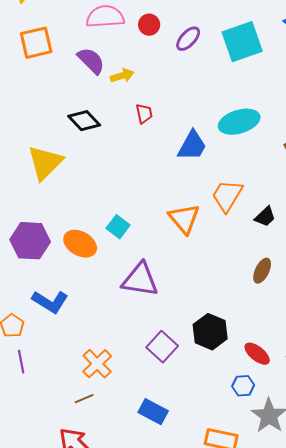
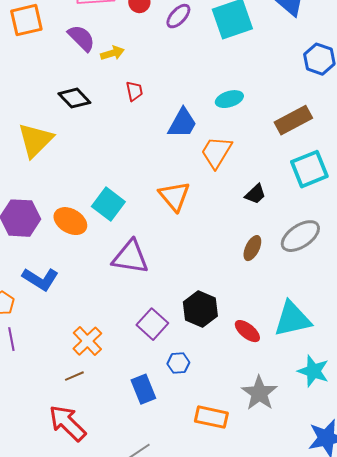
cyan ellipse: (239, 122) -> (229, 99), size x0.7
orange trapezoid: (227, 196) -> (216, 152), moved
cyan square: (118, 227) -> (108, 204), size x1.4
blue hexagon: (243, 386) -> (178, 363), moved
blue rectangle: (153, 412) -> (143, 389), turned 40

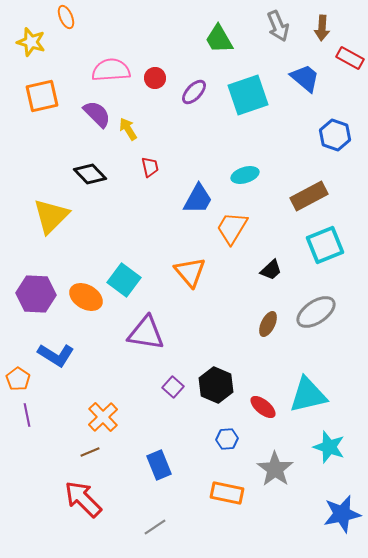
yellow arrow: (112, 53) -> (128, 129), turned -105
purple square: (152, 324) -> (173, 387), moved, size x0.7
blue hexagon: (178, 363) -> (227, 439), moved

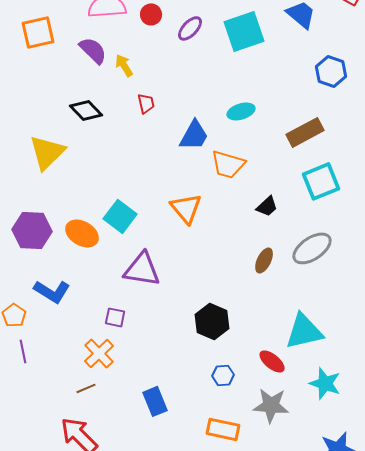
orange trapezoid: (232, 228) -> (228, 164), turned -105
purple square: (173, 387) -> (115, 317), moved, turned -30
red ellipse: (263, 407) -> (272, 361), moved
gray star: (275, 469) -> (271, 405), turned -30

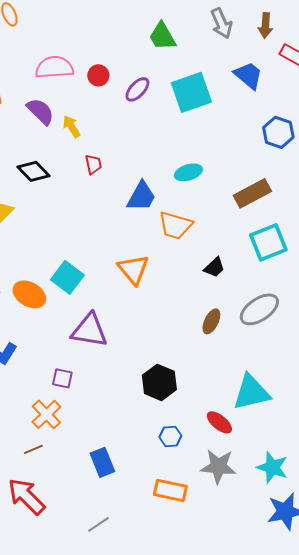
cyan star: (325, 383) -> (272, 467), moved

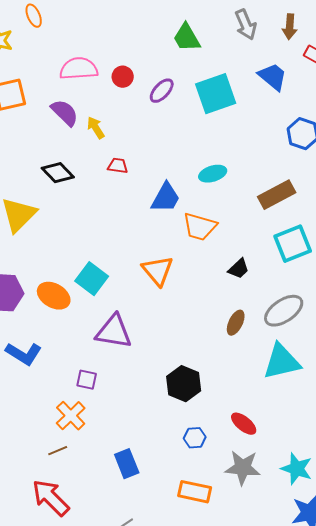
red trapezoid: (93, 164) -> (118, 166), turned -70
cyan triangle: (251, 392) -> (282, 362), moved

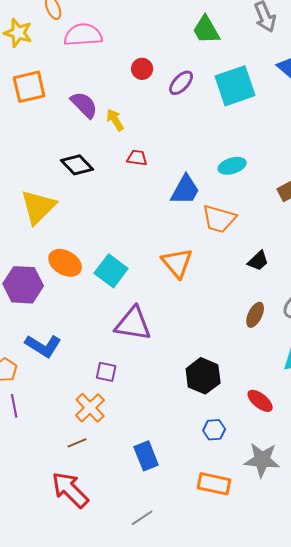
pink semicircle: (79, 69) -> (83, 35), moved
orange ellipse: (54, 296) -> (65, 263), moved
red ellipse: (244, 424) -> (260, 401), moved

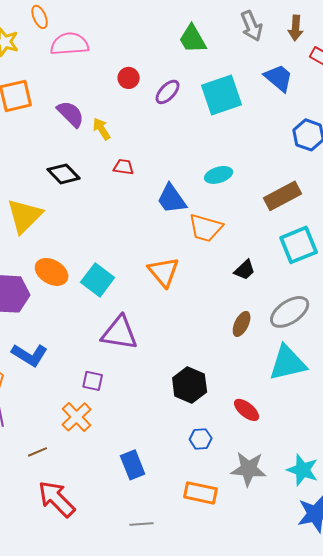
blue trapezoid: (185, 190) -> (172, 199), turned 116
brown line: (77, 443) -> (38, 452), moved
gray line: (142, 518) -> (142, 524), moved, turned 30

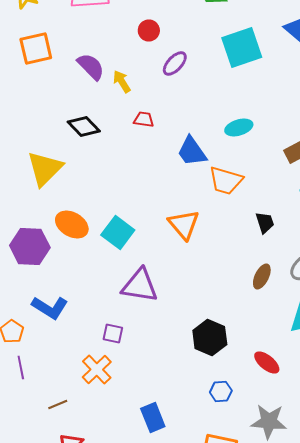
purple ellipse: (168, 92) -> (175, 64), moved
black trapezoid: (245, 270) -> (265, 222), turned -65

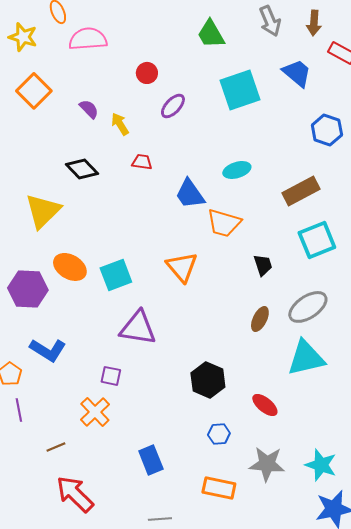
orange square: (36, 48) -> (34, 91), turned -32
purple semicircle: (91, 66) -> (89, 109), size x0.7
cyan square: (118, 232) -> (116, 275), turned 32

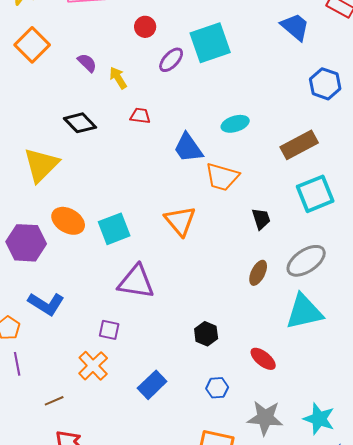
cyan square: (240, 90) -> (210, 43), moved
black hexagon: (208, 380) -> (206, 334), size x0.7
blue rectangle: (151, 460) -> (152, 385), moved, turned 68

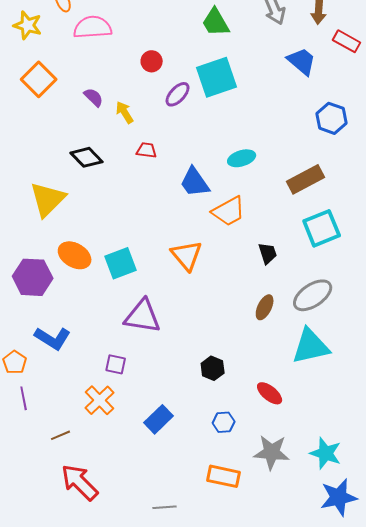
orange trapezoid: (222, 177) -> (229, 211), turned -45

